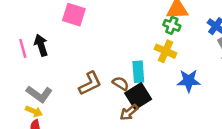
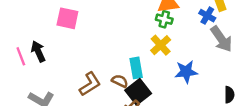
yellow cross: (166, 51) -> (161, 45), turned 30

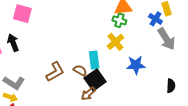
pink square: (67, 18) -> (22, 14), moved

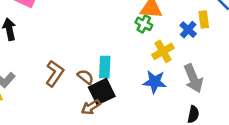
gray arrow: (166, 39) -> (193, 78), moved
yellow cross: (115, 42) -> (163, 51), moved
brown L-shape: (55, 72) -> (55, 73), turned -35

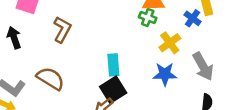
brown L-shape: (55, 73) -> (62, 30), moved
brown semicircle: (85, 77) -> (50, 79), moved, size x1.6

